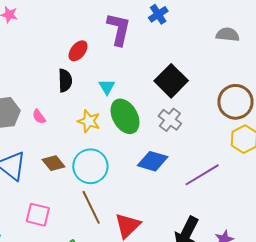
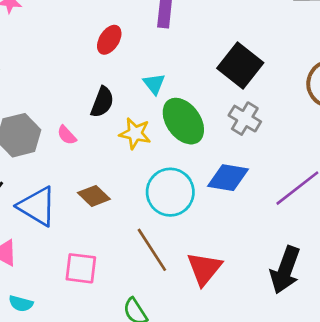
black semicircle: (65, 80) -> (102, 102), moved, turned 30
cyan circle: (90, 166) -> (170, 192), moved

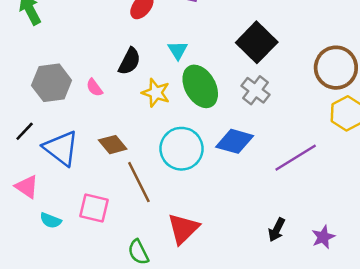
brown line: (152, 250) -> (139, 182), moved
red triangle: (204, 269) -> (183, 229), moved
black arrow: (285, 270) -> (277, 230), size x0.6
cyan semicircle: (21, 304) -> (51, 220), moved

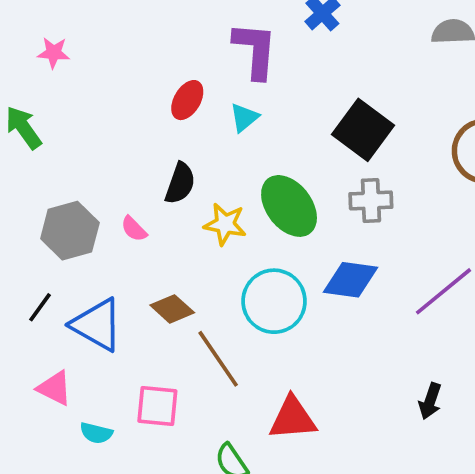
cyan triangle: (178, 50) -> (244, 117), moved, turned 30
gray cross: (255, 90) -> (371, 200), turned -32
red triangle: (183, 229) -> (293, 418), turned 48

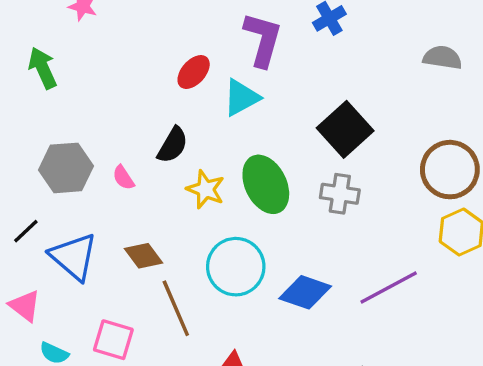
cyan triangle: (244, 117) -> (241, 98), size x1.4
blue diamond: (350, 280) -> (305, 292), moved

